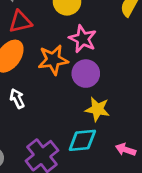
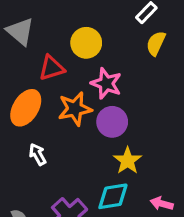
red triangle: (20, 22) -> (52, 68), moved
yellow star: (97, 109) -> (128, 161), turned 30

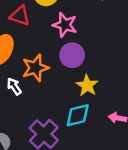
red triangle: (52, 68) -> (20, 16), turned 40
orange star: (75, 109) -> (35, 68), moved

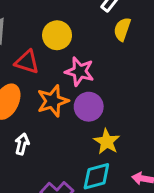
orange star: (35, 68) -> (53, 101), moved
white arrow: (14, 86) -> (22, 144), turned 48

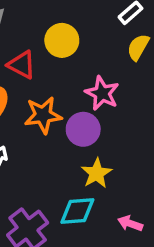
pink star: (80, 71) -> (102, 93), moved

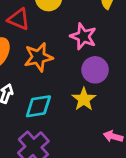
purple circle: (83, 129) -> (95, 70), moved
cyan diamond: (77, 211) -> (38, 106), moved

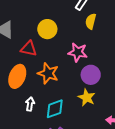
orange star: (38, 57) -> (48, 73), turned -30

